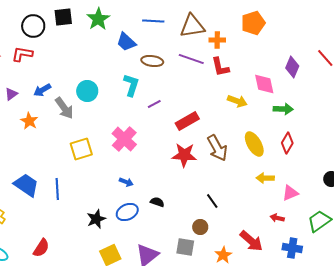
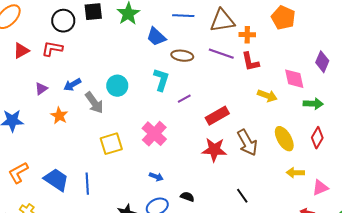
orange pentagon: (253, 23) -> (283, 18), turned -30

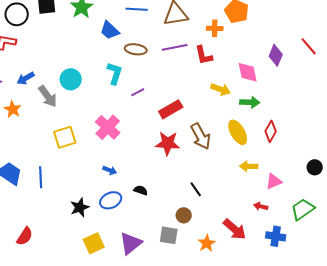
orange cross: (247, 35) -> (215, 28), moved
purple line: (221, 54) -> (175, 47), turned -30
green arrow: (313, 104) -> (250, 102), moved

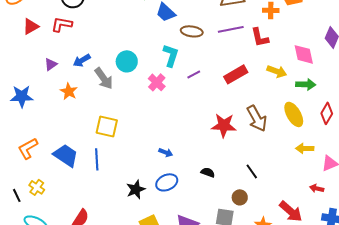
red rectangle: (171, 109) -> (236, 74), moved
pink cross: (108, 127) -> (157, 82), moved, size x0.7
yellow square: (65, 137) -> (107, 126), moved, turned 30
black semicircle: (141, 190) -> (208, 172), moved

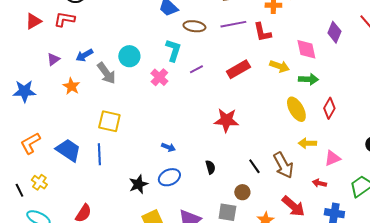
brown arrow: (257, 118) -> (283, 165), moved
black semicircle: (208, 172) -> (210, 167), turned 56

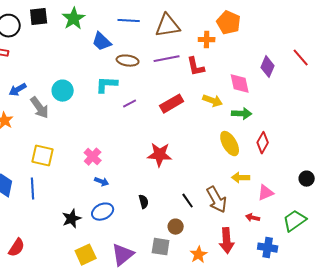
cyan L-shape: (173, 50) -> (107, 85), turned -105
pink cross: (159, 77) -> (93, 157), moved
red arrow: (293, 206) -> (227, 241), turned 45

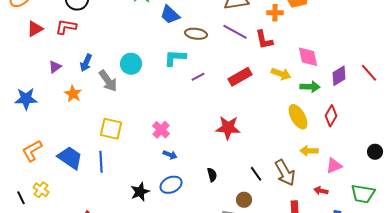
red line: (301, 58) -> (369, 73), moved
purple line: (167, 59) -> (235, 32), turned 40
purple diamond: (268, 67) -> (339, 76), moved, turned 35
blue arrow: (18, 90) -> (86, 63), turned -36
green trapezoid: (295, 221) -> (363, 194), turned -135

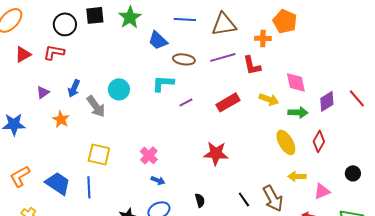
purple line: (235, 32) -> (223, 57), turned -45
black circle: (375, 152) -> (353, 173), moved

